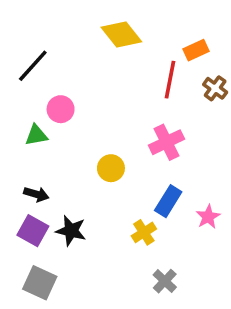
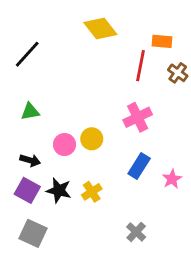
orange rectangle: (196, 50) -> (162, 41), turned 30
pink circle: (61, 109) -> (64, 145), moved
yellow cross: (144, 232) -> (92, 192), moved

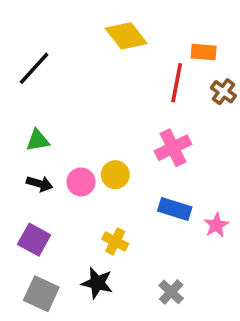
black arrow: (30, 160) -> (39, 184), moved
blue rectangle: (139, 166) -> (175, 209), turned 75
black star: (59, 190) -> (97, 283), moved
yellow cross: (92, 192) -> (115, 241), turned -30

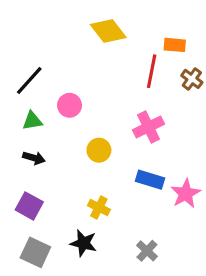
black line: (34, 68) -> (29, 81), moved
pink circle: (81, 182) -> (70, 105), moved
pink star: (216, 225) -> (186, 194), size x1.4

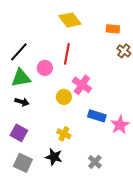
red line: (152, 71) -> (67, 54), moved
green triangle: (32, 121) -> (21, 78), size x1.5
pink cross: (148, 127) -> (82, 85), moved, turned -30

